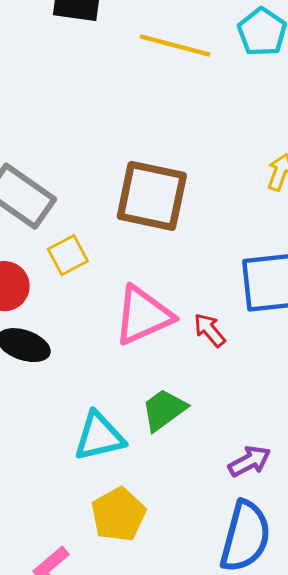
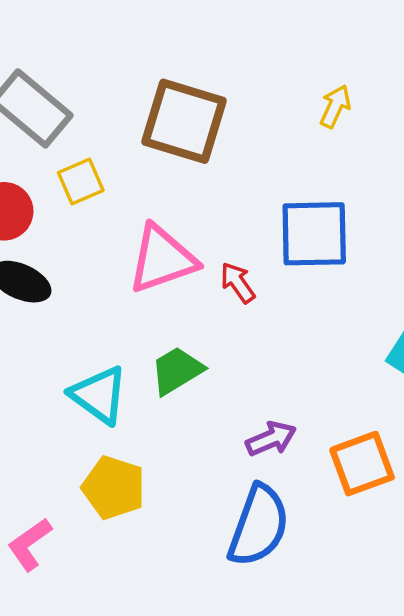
cyan triangle: (99, 436) -> (99, 395), turned 44
yellow pentagon: (118, 515) -> (114, 488), turned -30

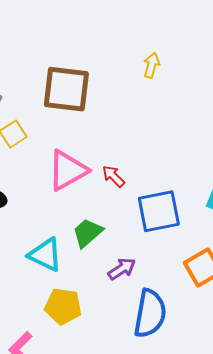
blue square: (314, 234) -> (159, 211), moved
purple arrow: (271, 439) -> (122, 269), moved

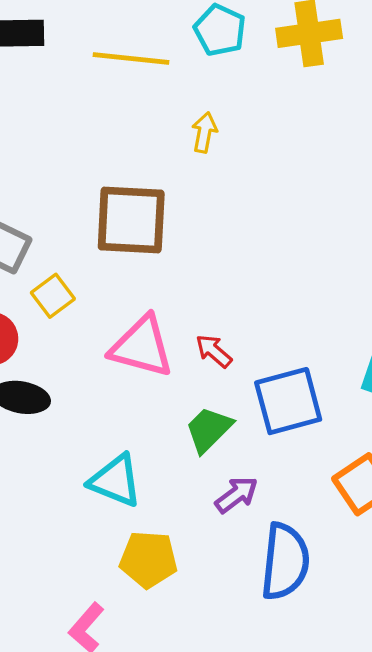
yellow arrow: (152, 65) -> (204, 132), moved
pink triangle: (68, 170) -> (142, 347), turned 48
green trapezoid: (87, 233) -> (209, 429), moved

